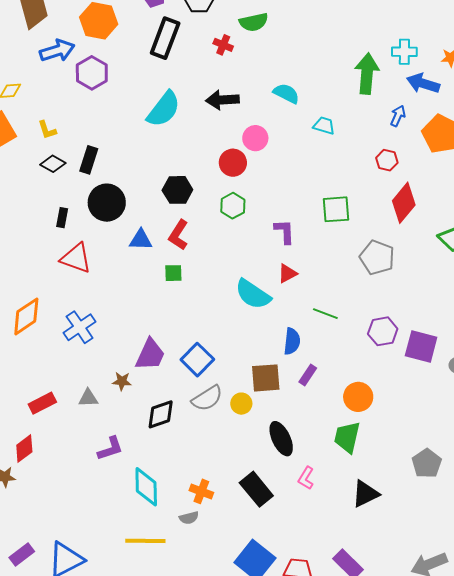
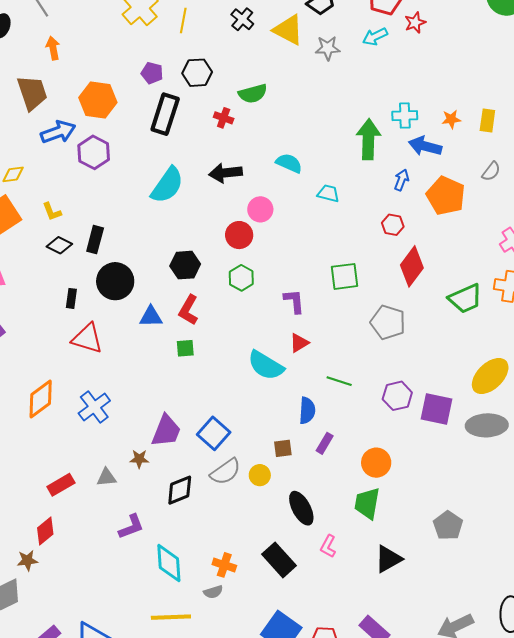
brown square: (266, 378) -> (283, 448), size x0.6

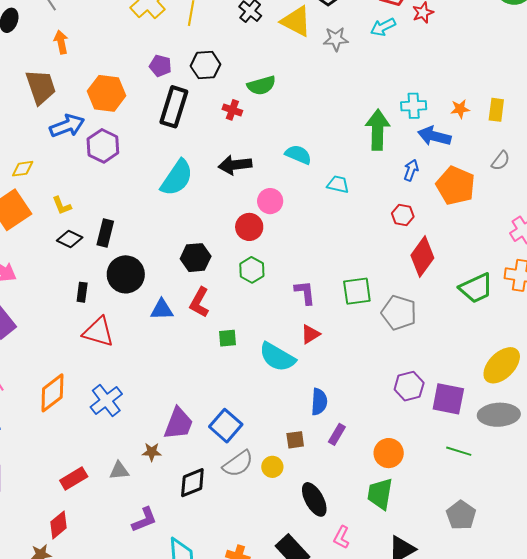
green square: (344, 276) -> (357, 291), moved
green square: (185, 348) -> (227, 338), moved
green line: (339, 381) -> (459, 451), moved

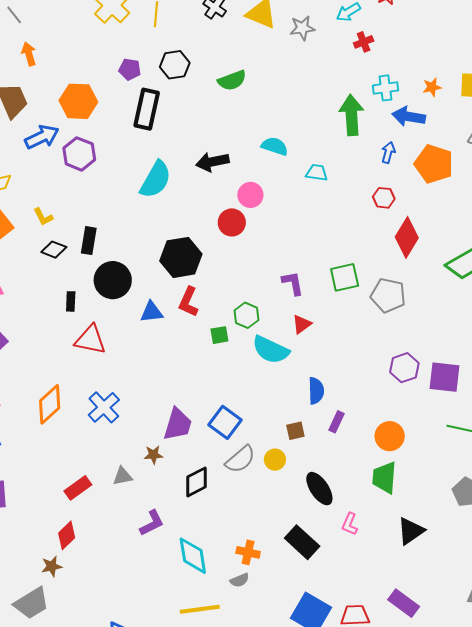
red cross: (232, 110) -> (364, 42), moved, turned -36
black hexagon: (196, 258) -> (181, 257), size x1.4
green hexagon: (252, 270) -> (246, 315), moved

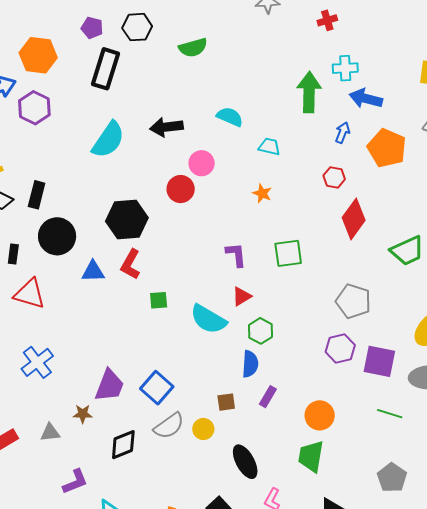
orange star: (432, 87) -> (262, 193), moved, turned 30
gray pentagon: (388, 295) -> (353, 301), moved
green hexagon: (246, 315) -> (260, 331), moved

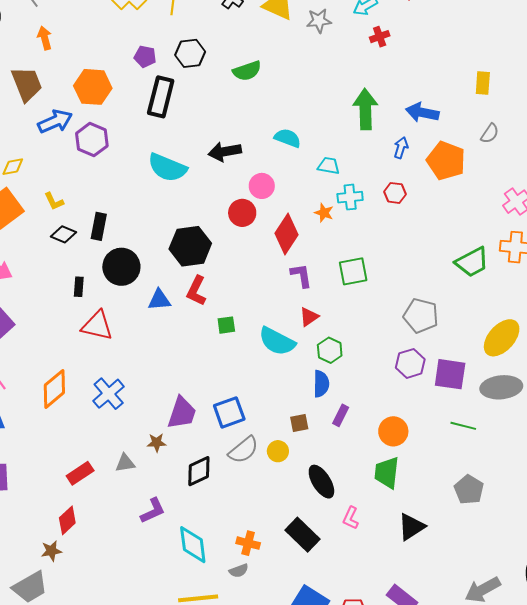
cyan cross: (345, 68) -> (350, 197), moved
cyan semicircle: (108, 140) -> (167, 168), turned 81
red diamond: (354, 219) -> (287, 234), moved
blue square: (157, 388) -> (229, 412), turned 32

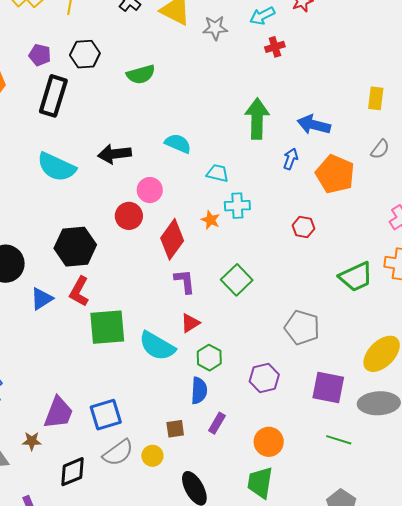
red hexagon: (395, 193) -> (303, 227), moved
green square: (353, 271) -> (237, 280), turned -36
blue triangle: (159, 300) -> (42, 299), turned -30
green square: (226, 325) -> (107, 327), size x2.0
purple hexagon: (410, 363) -> (264, 378), moved

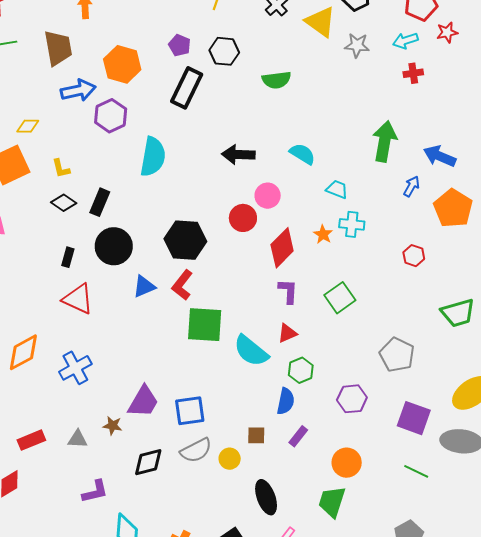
cyan semicircle: (56, 167) -> (153, 157), moved, turned -114

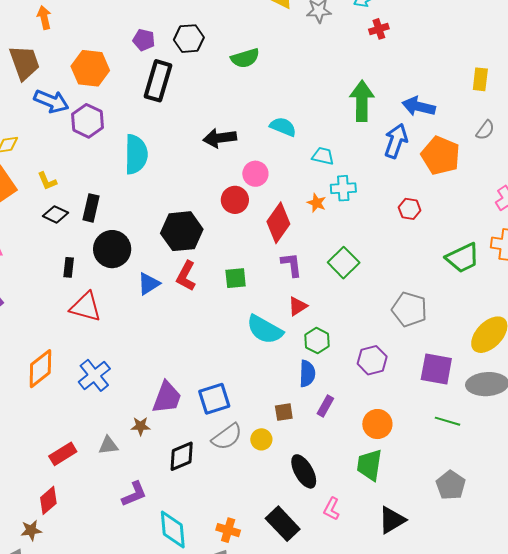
blue arrow: (78, 90) -> (51, 101), turned 44
blue arrow: (412, 186) -> (396, 141), size x1.6
green square: (205, 325) -> (236, 278), moved, size x0.6

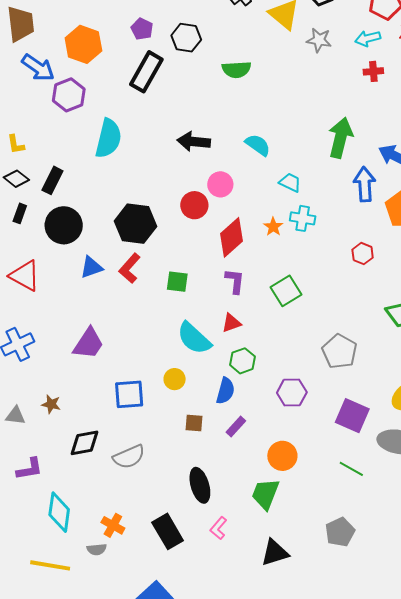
blue arrow: (396, 141) -> (365, 184), turned -36
black rectangle: (69, 267) -> (20, 213), moved
purple trapezoid: (167, 397) -> (88, 344), moved
gray semicircle: (227, 437) -> (129, 457), moved
yellow circle: (261, 439) -> (175, 379), moved

